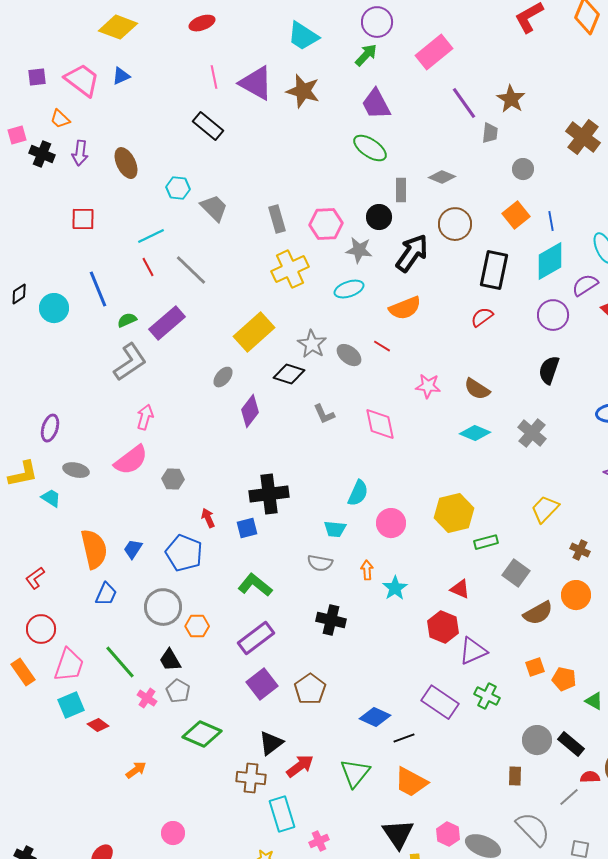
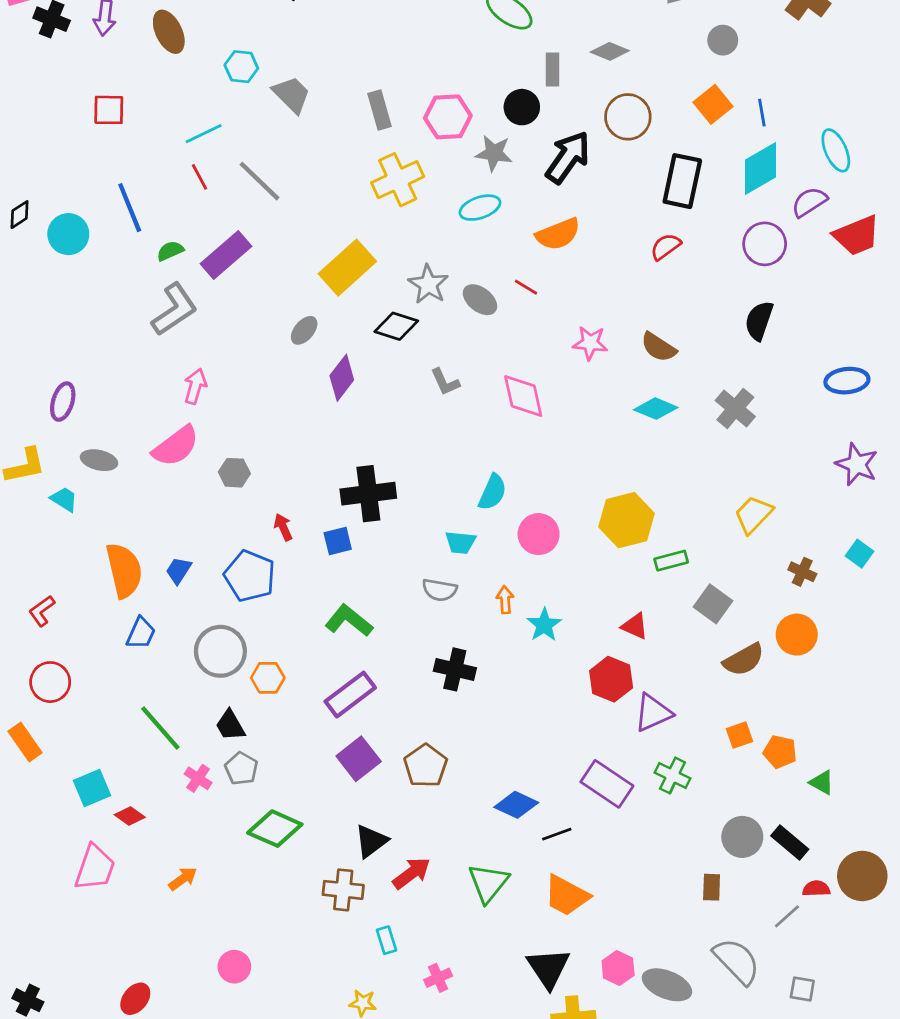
pink trapezoid: (69, 665) -> (95, 868), moved
cyan rectangle: (282, 814) -> (386, 940), size x0.6

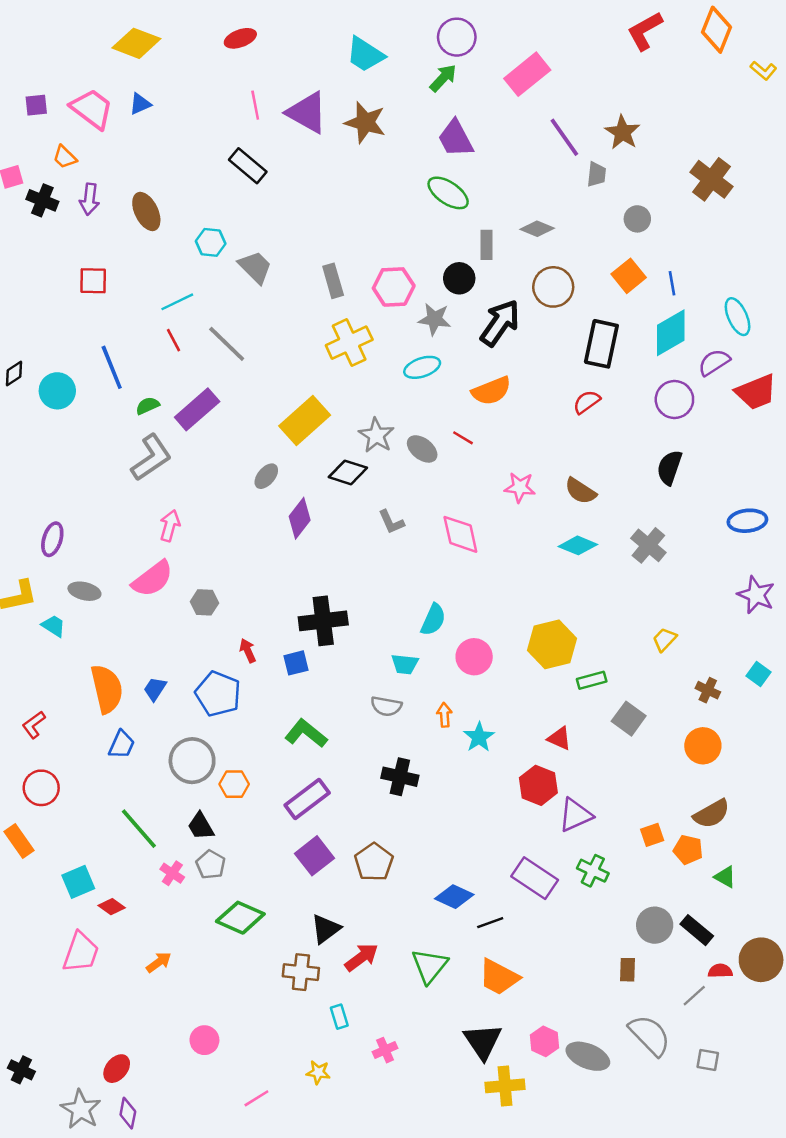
yellow trapezoid: (753, 515) -> (665, 639), size x0.7
brown semicircle: (744, 660) -> (712, 814), moved

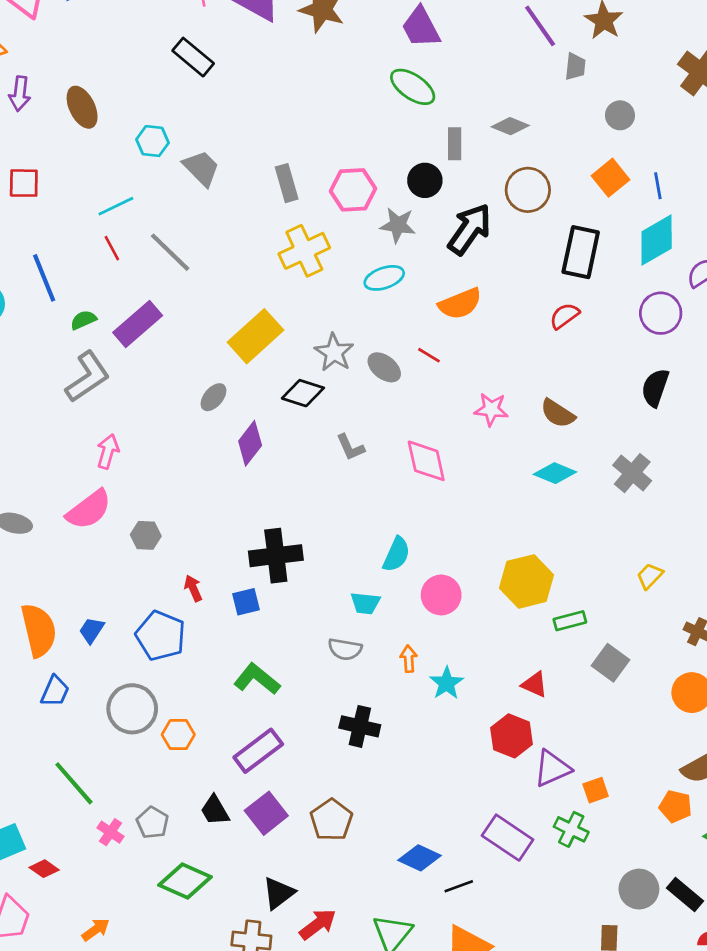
black trapezoid: (201, 826) -> (215, 810), moved
orange square: (652, 835) -> (596, 790), moved

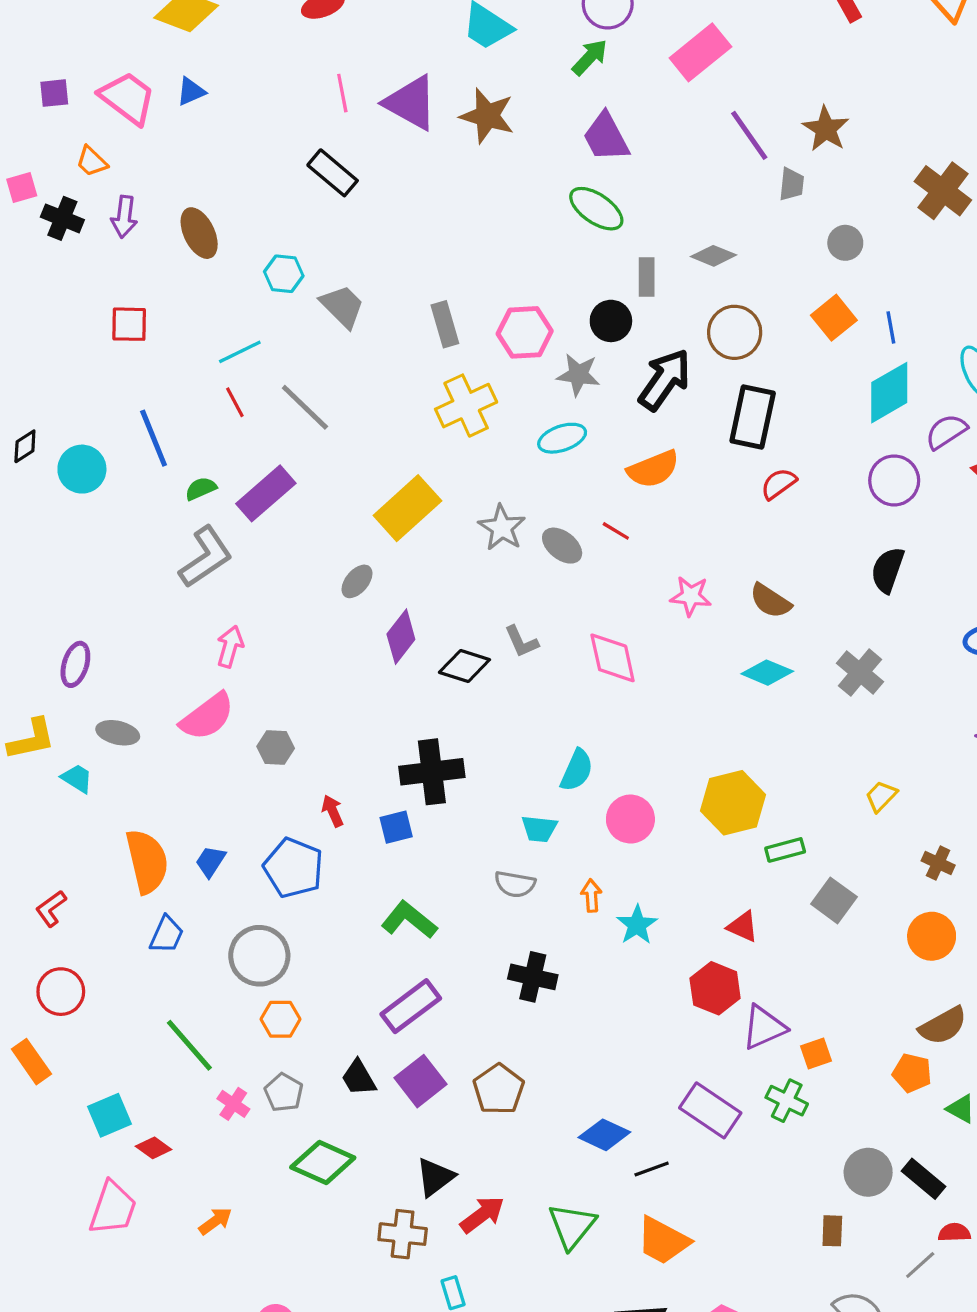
black rectangle: (581, 252) -> (753, 417), moved
black diamond: (303, 393) -> (464, 666), moved
orange hexagon: (178, 735) -> (280, 1019), moved

